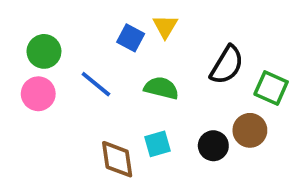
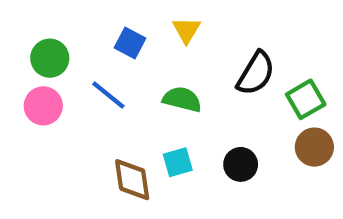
blue square: (131, 38) -> (130, 43), moved
green square: (271, 88) -> (306, 99), turned 36
brown circle: (250, 130) -> (314, 147), moved

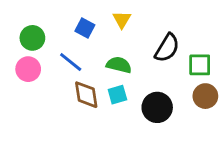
green square: (306, 99) -> (200, 65), turned 30
cyan square: (178, 162) -> (117, 95), moved
black circle: (241, 164) -> (157, 107), size x1.4
brown diamond: (132, 180) -> (86, 95), moved

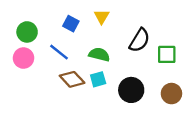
brown diamond: (86, 95) -> (72, 79), turned -35
brown circle: (205, 96) -> (171, 94), moved

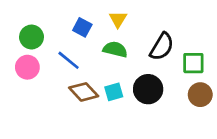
green semicircle: (99, 54) -> (115, 49), moved
black circle: (131, 90) -> (148, 89), moved
brown circle: (171, 94) -> (200, 95), moved

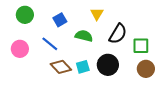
yellow triangle: (118, 19) -> (97, 14), moved
blue square: (82, 27) -> (60, 20), turned 32
green circle: (31, 37) -> (25, 15), moved

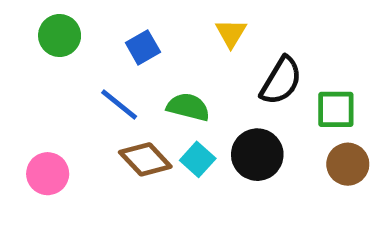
green semicircle: (84, 36) -> (188, 107), moved
pink circle: (20, 49) -> (48, 174), moved
cyan square: (83, 67) -> (198, 159), turned -32

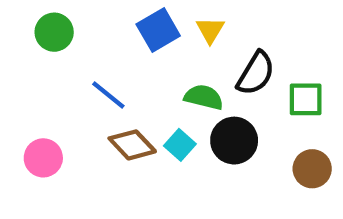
blue square: (143, 47) -> (158, 30), moved, size x1.4
green semicircle: (188, 107) -> (204, 97), moved
brown circle: (348, 164) -> (312, 169), moved

